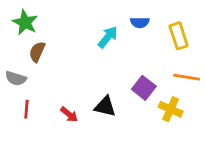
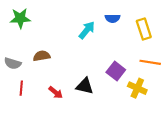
green star: (25, 22) -> (20, 18), turned -30
brown semicircle: (37, 52) -> (42, 56), moved, turned 56

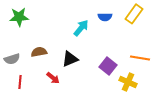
yellow rectangle: (144, 29) -> (134, 14), moved, turned 54
gray semicircle: (13, 63) -> (12, 59), turned -35
black triangle: (85, 86) -> (70, 59), moved, turned -36
red arrow: (56, 92) -> (53, 78), moved

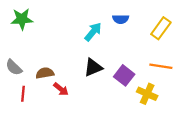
yellow rectangle: (134, 14) -> (161, 28), moved
brown semicircle: (39, 52) -> (45, 73), moved
gray semicircle: (12, 59) -> (14, 67), turned 63
black triangle: (70, 59) -> (93, 67), moved

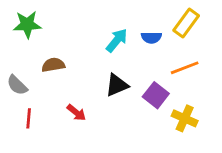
blue semicircle: (121, 19) -> (151, 37), moved
yellow rectangle: (161, 28) -> (186, 23), moved
orange line: (161, 66) -> (185, 68), moved, turned -30
brown semicircle: (45, 73) -> (53, 65), moved

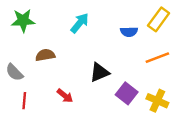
cyan arrow: (117, 40) -> (80, 23), moved
purple square: (156, 95) -> (127, 93), moved

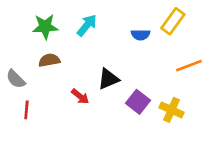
green star: (23, 21) -> (45, 27), moved
orange line: (157, 58) -> (189, 66), moved
red arrow: (65, 96) -> (80, 96), moved

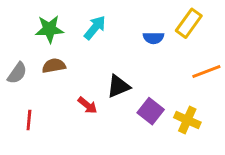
gray semicircle: (16, 79) -> (17, 73), moved, turned -100

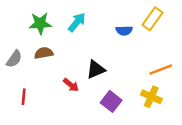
orange line: (206, 72) -> (161, 70), moved
purple square: (151, 111) -> (111, 101), moved

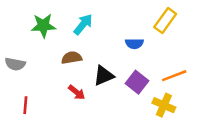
blue semicircle: (124, 31) -> (134, 44), moved
brown semicircle: (44, 53) -> (72, 58), moved
gray semicircle: (14, 59) -> (15, 64), turned 66
purple square: (111, 101) -> (137, 82), moved

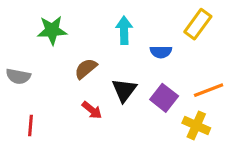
cyan arrow: (83, 24) -> (124, 30), moved, turned -40
brown semicircle: (72, 58) -> (86, 69), turned -30
black triangle: (104, 76) -> (124, 90), turned -30

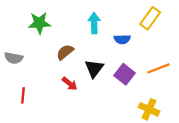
yellow cross: (196, 125) -> (149, 109), moved

